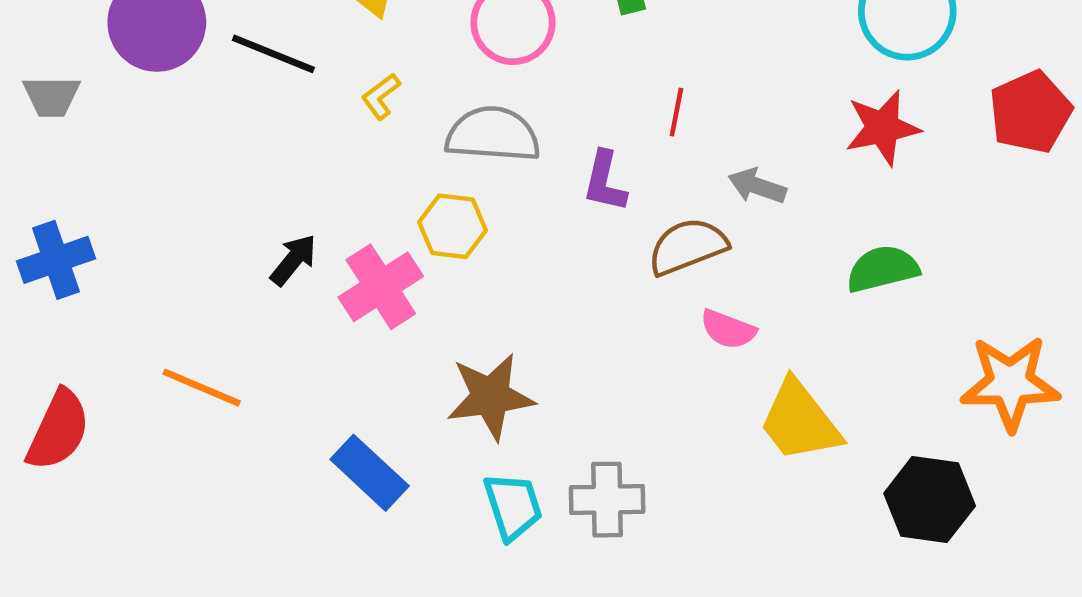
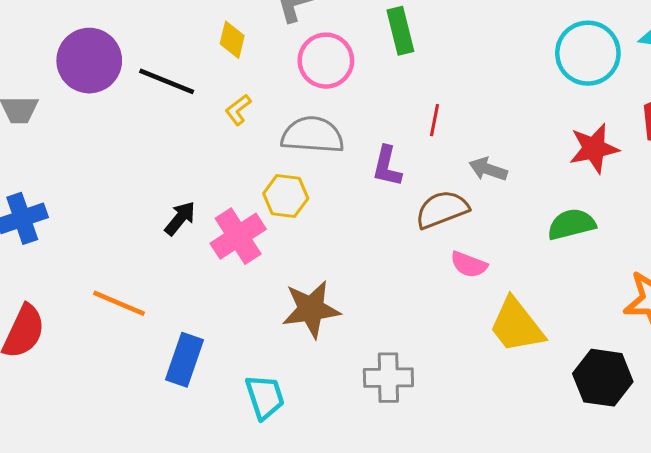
red star: (883, 128) -> (594, 148), moved
blue rectangle: (370, 473) -> (184, 360), moved, turned 66
cyan trapezoid: (513, 506) -> (265, 397), moved

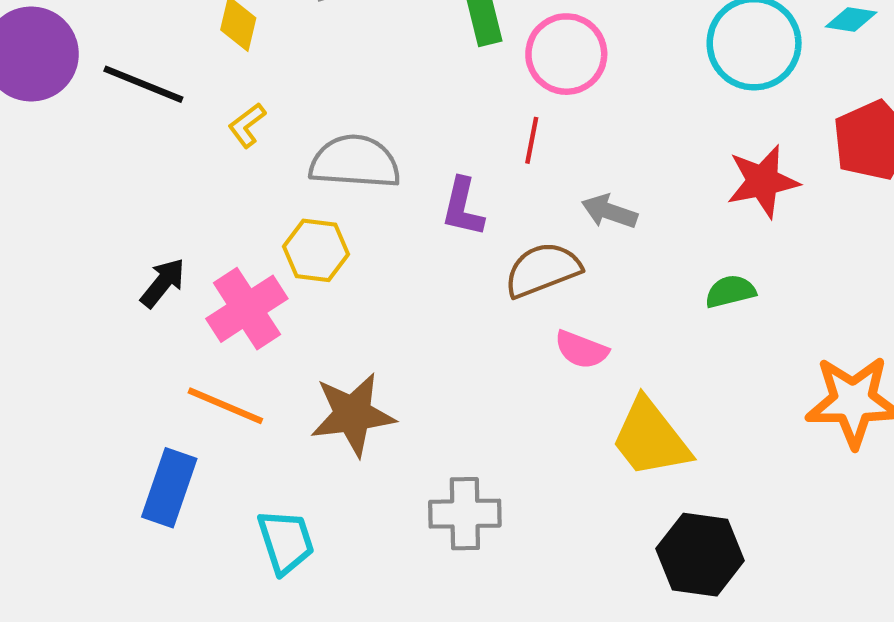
pink circle: (326, 61) -> (566, 54), moved
green semicircle: (572, 224) -> (730, 291), size x0.7
orange line: (119, 303) -> (225, 406), moved
black hexagon: (603, 378) -> (700, 555), moved

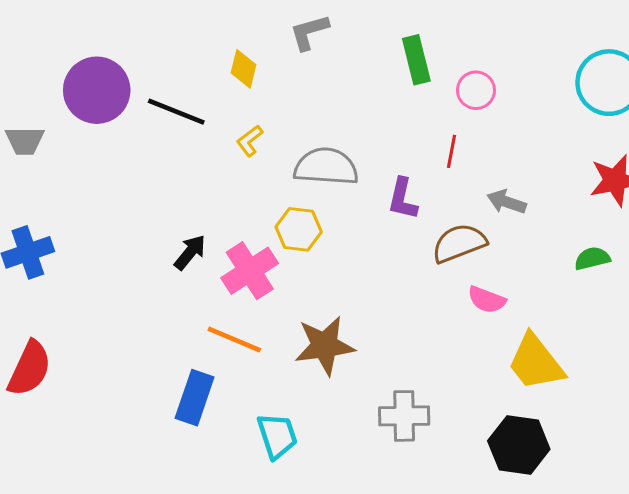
pink circle: (566, 54) -> (476, 90), size x0.7
black hexagon: (700, 555) -> (519, 445), moved

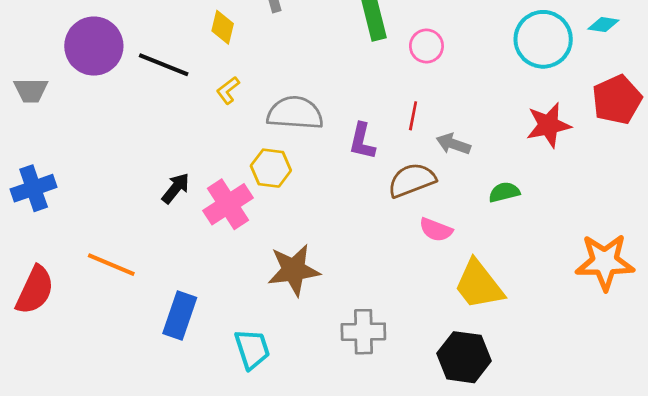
red line: (452, 151) -> (413, 116), moved
green semicircle: (592, 258) -> (504, 192), moved
orange line: (234, 339) -> (111, 265), moved

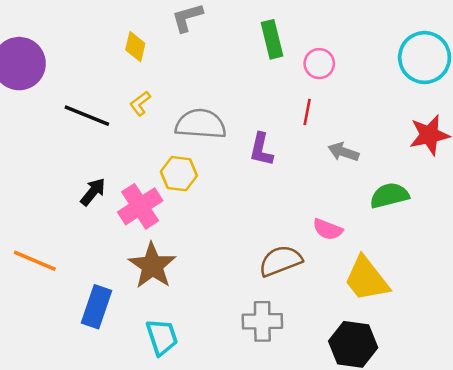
black line: (164, 65) -> (87, 116), moved
red line: (413, 116) -> (307, 112), moved
brown semicircle: (412, 180) -> (281, 261), moved
green semicircle: (504, 192) -> (389, 195), size x1.4
brown star: (294, 270) -> (152, 266), moved, turned -30

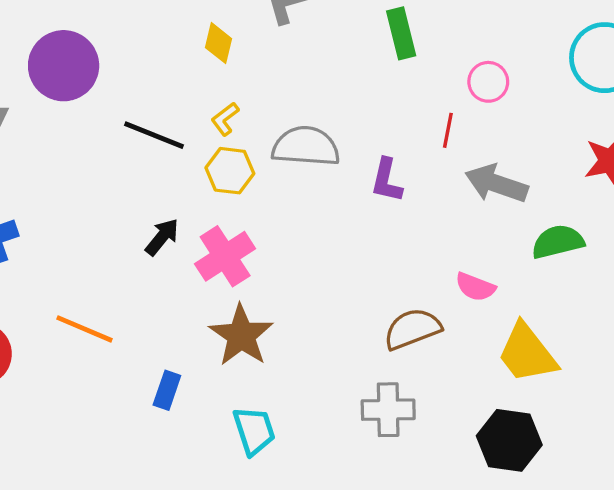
pink circle: (319, 64) -> (488, 82), moved
gray arrow: (343, 152) -> (496, 184), size x1.5
yellow hexagon: (179, 174) -> (230, 171), moved
blue rectangle: (97, 307) -> (167, 390), size x0.7

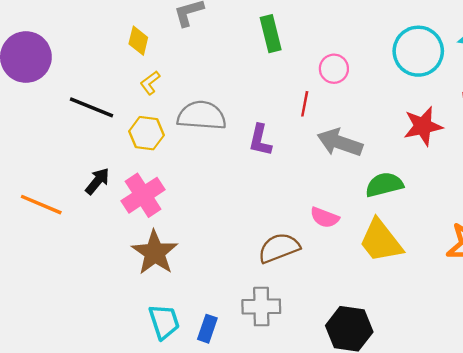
yellow L-shape: (225, 119) -> (150, 83), moved
orange line: (85, 329) -> (41, 205), moved
yellow trapezoid: (527, 353) -> (381, 241), moved
blue rectangle: (167, 390) -> (207, 329), moved

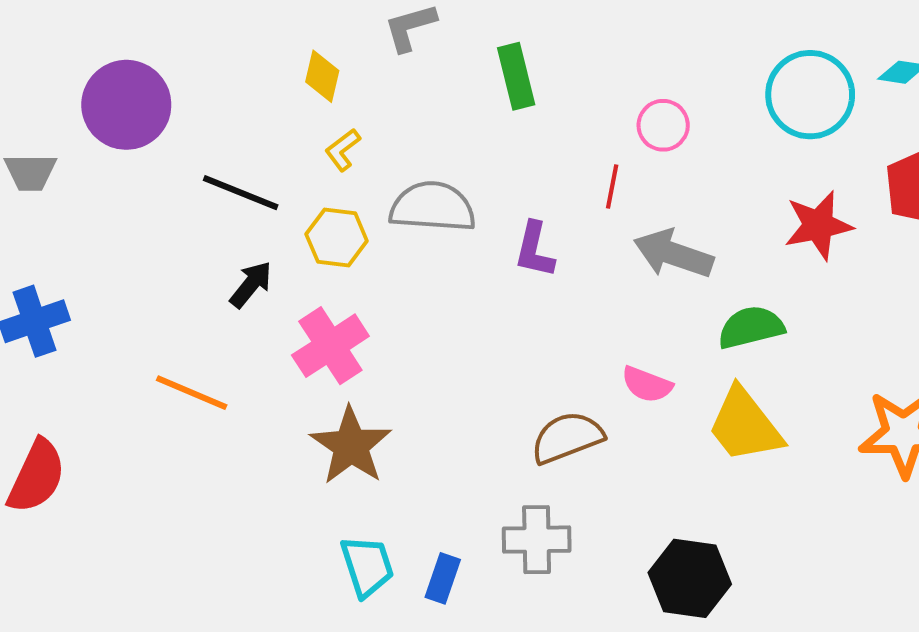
green rectangle: (271, 34) -> (516, 76), moved
black arrow: (97, 181) -> (251, 284), moved
orange line: (41, 205) -> (192, 393), moved

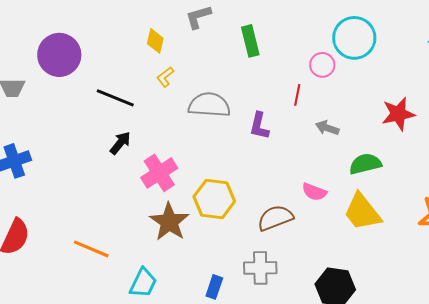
cyan circle: (810, 95) -> (354, 38), moved
yellow hexagon: (337, 238) -> (214, 199), moved, size x1.4
gray arrow: (673, 254) -> (327, 128), size x0.6
orange line: (192, 393) -> (91, 249), moved
cyan trapezoid: (367, 566) -> (143, 283), moved, turned 44

